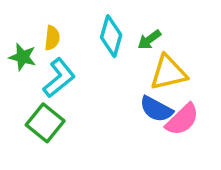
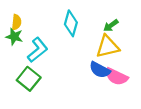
yellow semicircle: (52, 38) -> (17, 22), moved
green arrow: (149, 40) -> (111, 26), moved
pink semicircle: (182, 120) -> (116, 77), turned 70

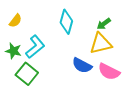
yellow semicircle: (17, 22) -> (15, 21), turned 32
green star: (14, 37) -> (13, 51), moved
blue semicircle: (100, 70) -> (82, 65), moved

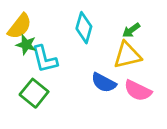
yellow semicircle: (15, 21) -> (20, 26), size x1.5
cyan L-shape: (35, 47) -> (45, 59), turned 115
green star: (13, 51) -> (26, 45), moved

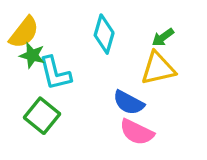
pink semicircle: (138, 91) -> (137, 132), moved

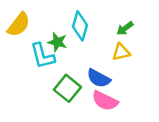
green star: (32, 55) -> (57, 42), moved
yellow triangle: (158, 68) -> (121, 52), size x0.7
green square: (42, 116) -> (67, 88), moved

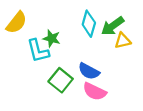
cyan diamond: (80, 26) -> (89, 24), moved
green arrow: (125, 28) -> (113, 26), size x1.5
yellow triangle: (121, 52) -> (123, 41), moved

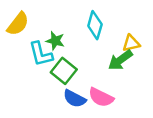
green arrow: (113, 26) -> (120, 60), moved
blue semicircle: (89, 71) -> (75, 99), moved
green square: (61, 80) -> (64, 71), moved

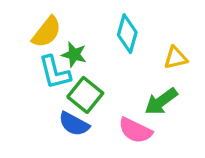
yellow semicircle: (18, 24) -> (47, 32), moved
green arrow: (120, 60) -> (161, 101), moved
blue semicircle: (75, 99) -> (74, 124), moved

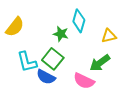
yellow semicircle: (47, 32) -> (15, 27), moved
green star: (74, 55) -> (61, 34), moved
cyan L-shape: (55, 72) -> (27, 62), moved

